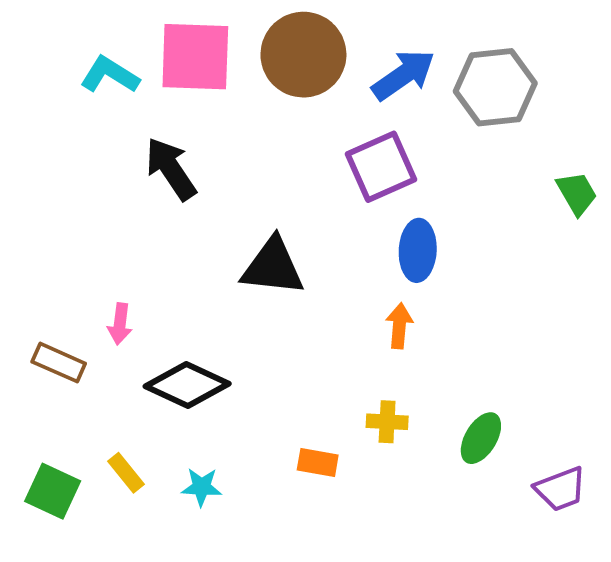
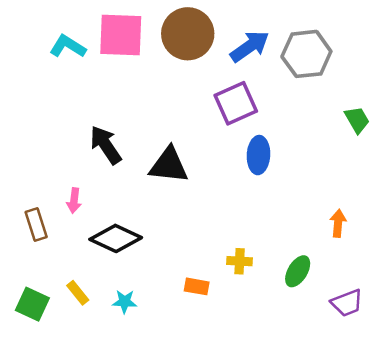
black arrow: (171, 169) -> (106, 145), moved
orange arrow: (399, 326) -> (338, 223), moved
brown rectangle: (59, 363) -> (36, 225), turned 48

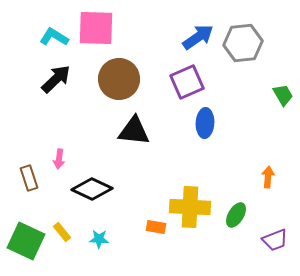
brown circle: (188, 34) -> (119, 79), moved
black arrow: (106, 145) -> (56, 79), moved, turned 80
yellow cross: (240, 261) -> (190, 207), size x2.0
green square: (32, 304) -> (26, 241), size x1.4

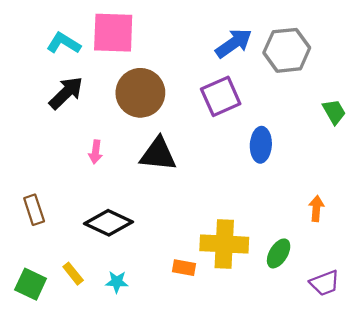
blue ellipse: (205, 123) -> (261, 145), moved
pink arrow: (59, 159) -> (96, 152), moved
green square: (26, 241) -> (31, 284), size x0.7

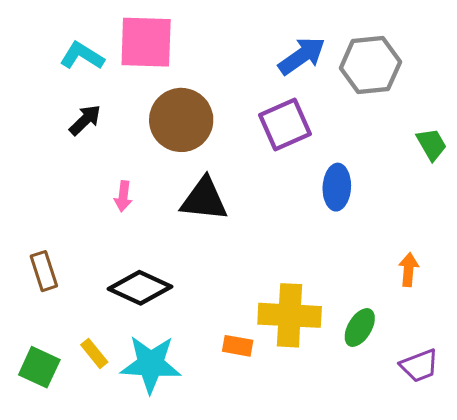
black arrow: (66, 93) -> (85, 120), size x0.7
cyan star: (117, 282) -> (151, 364), size x2.0

